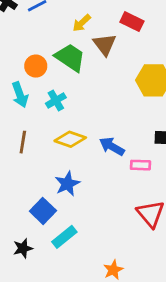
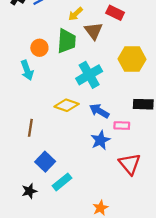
green trapezoid: (70, 57) -> (67, 41), turned 60
cyan cross: (56, 100) -> (89, 75), moved, size x1.6
brown line: (23, 142) -> (30, 128), moved
blue star: (67, 184) -> (100, 140), moved

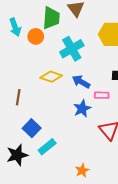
orange circle: (39, 48) -> (36, 36), moved
cyan arrow: (27, 70) -> (15, 27), moved
black star: (29, 191) -> (17, 155), size x1.5

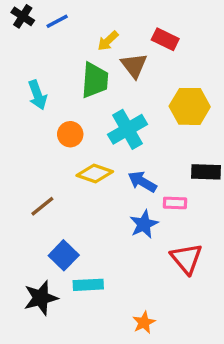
orange circle: (36, 36) -> (70, 134), moved
brown line: (18, 97) -> (42, 206), turned 42
cyan rectangle: (47, 147) -> (88, 285), turned 36

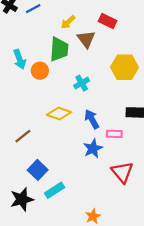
cyan cross: (128, 129) -> (82, 83), size x0.6
orange circle: (70, 134) -> (40, 71), moved
blue arrow: (142, 182) -> (92, 119), turned 30
cyan rectangle: (88, 285) -> (55, 190), turned -30

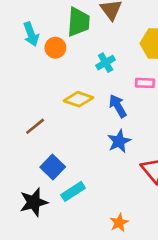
pink rectangle: (114, 134) -> (145, 83), moved

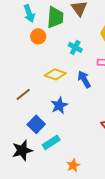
cyan arrow: (31, 34) -> (29, 13), moved
cyan cross: (106, 63) -> (75, 47), turned -32
blue star: (119, 141) -> (59, 105), moved
orange star: (119, 223) -> (73, 165), moved

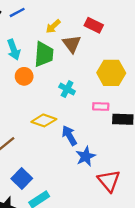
blue arrow: (84, 79) -> (69, 136), moved
blue star: (59, 105) -> (86, 156), moved

